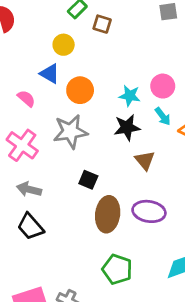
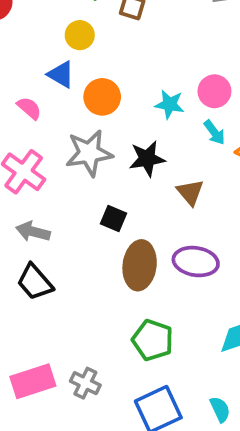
black star: (127, 127) -> (147, 159), moved

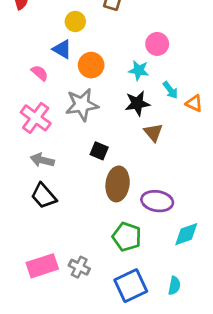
pink circle: (214, 91) -> (157, 44), moved
black star: (147, 159) -> (137, 103), moved
purple ellipse: (196, 262) -> (157, 201), moved
cyan semicircle: (220, 409) -> (174, 286), turned 36

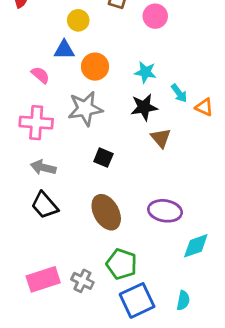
pink circle: (157, 44) -> (155, 16), moved
blue triangle: (62, 49) -> (64, 50), turned -30
pink cross: (36, 118) -> (36, 123), turned -32
brown ellipse: (118, 184) -> (106, 212), moved, turned -36
green pentagon: (127, 237) -> (122, 264), moved

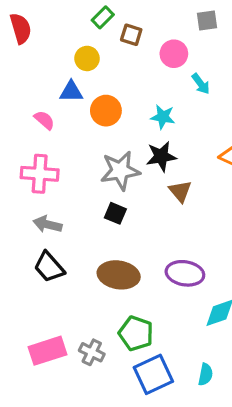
cyan arrow: (179, 93) -> (201, 84), moved
gray star: (85, 109) -> (120, 171), moved
brown ellipse: (106, 212) -> (119, 275), turned -52

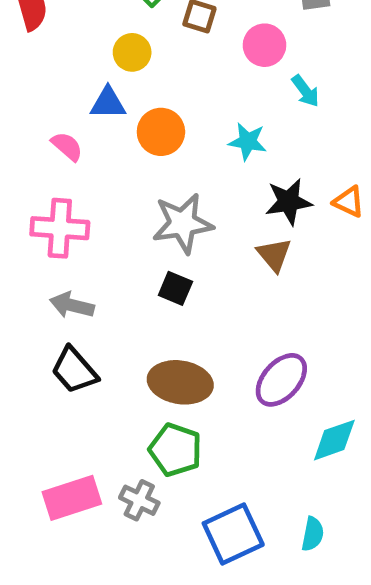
black star: (161, 156) -> (289, 202), moved
purple ellipse: (185, 273) -> (281, 380), turned -57
green pentagon: (136, 333) -> (175, 450), moved

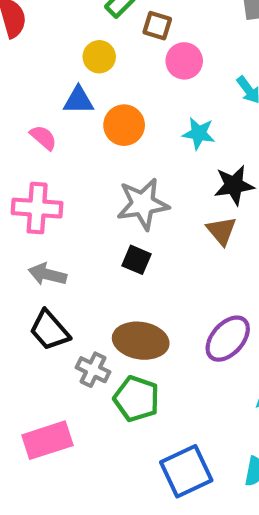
pink circle: (265, 45) -> (184, 61), moved
gray cross: (139, 500) -> (93, 370), moved

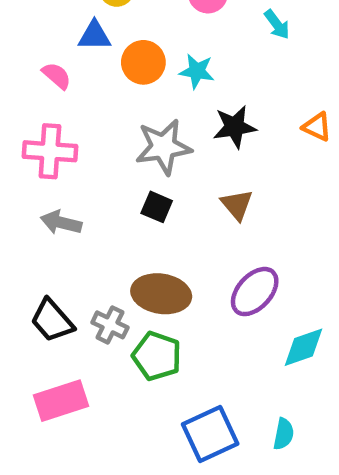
cyan star: (199, 133) -> (197, 71), moved
black star: (234, 185) -> (235, 127), moved
brown triangle: (221, 231) -> (237, 205), moved
black trapezoid: (49, 330) -> (52, 320), moved

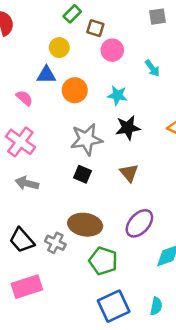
cyan star: (197, 71) -> (117, 95), moved
pink cross: (50, 151) -> (20, 142), turned 32
green pentagon: (157, 356) -> (103, 261), moved

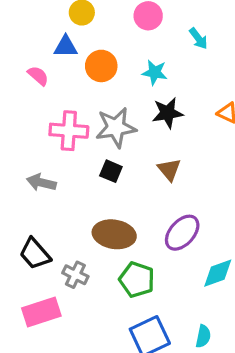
pink cross: (20, 142) -> (69, 131), moved, turned -32
gray cross: (55, 243) -> (75, 275), moved

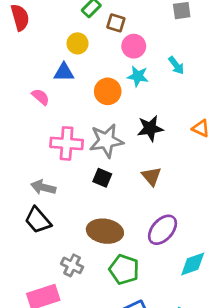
orange circle: (101, 66) -> (108, 91), moved
cyan star: (155, 72) -> (138, 76), moved
black trapezoid: (35, 254) -> (38, 220), moved

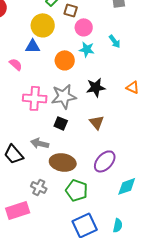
yellow circle: (78, 43) -> (43, 25), size x1.5
gray arrow: (43, 187) -> (40, 143), moved

